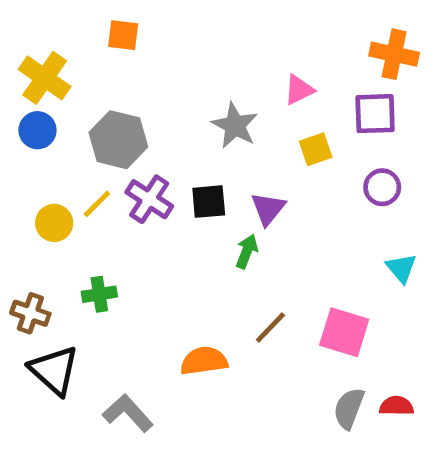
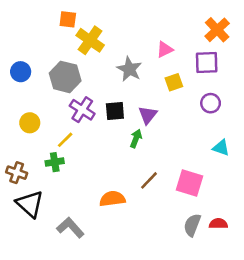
orange cross: (394, 54) -> (217, 30), turned 35
yellow cross: (45, 78) -> (90, 40), moved
yellow line: (97, 204) -> (65, 140), moved
cyan triangle: (401, 268) -> (221, 148), turned -30

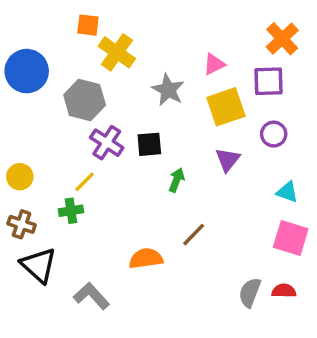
blue circle: (21, 72) -> (27, 71), moved, size x1.6
yellow square: (174, 82) -> (226, 107), size x1.6
purple triangle: (148, 115) -> (228, 160), moved
yellow circle: (30, 123) -> (20, 177), moved
pink square: (190, 183) -> (291, 238), moved

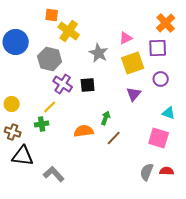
green arrow: (177, 180) -> (106, 118), moved
pink square: (291, 238) -> (159, 138), moved
orange semicircle: (146, 258) -> (84, 131), moved
black triangle: (39, 265) -> (23, 156), turned -35

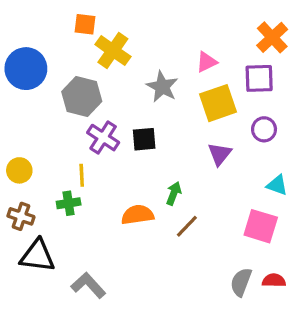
yellow line: (50, 107) -> (82, 175), turned -48

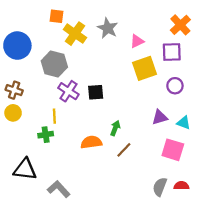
gray star: (162, 87) -> (108, 28), moved
purple triangle: (220, 154) -> (160, 117), moved, turned 35
brown cross: (21, 216) -> (14, 90), moved

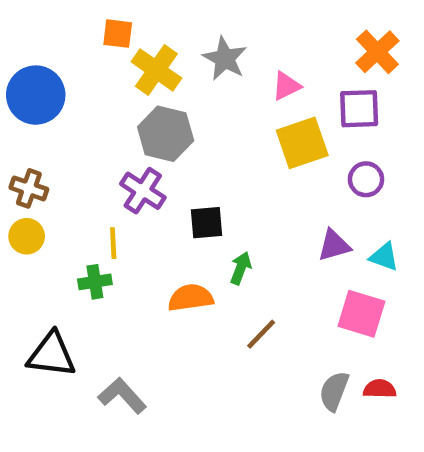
gray hexagon: (54, 64) -> (166, 134), moved
black square: (96, 92) -> (207, 223), moved
brown line: (124, 150) -> (261, 334), moved

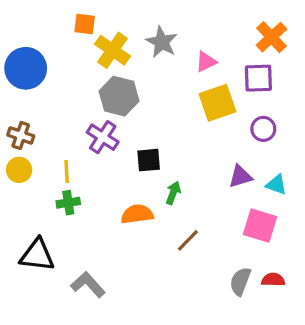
yellow line: (113, 243) -> (67, 172), moved

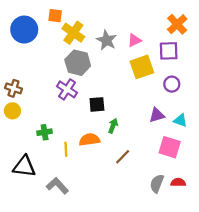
gray star: (162, 42) -> (107, 40), moved
blue circle: (26, 68) -> (24, 30), moved
yellow line: (67, 172) -> (66, 149), moved

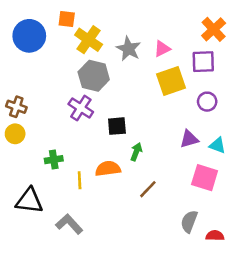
red semicircle: (178, 182) -> (215, 236), moved

